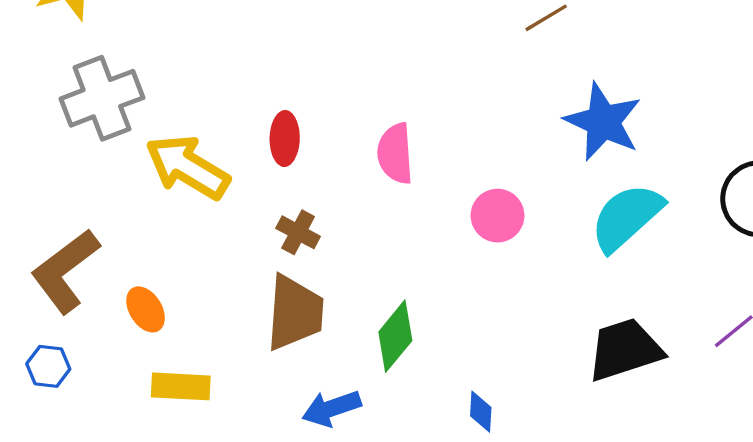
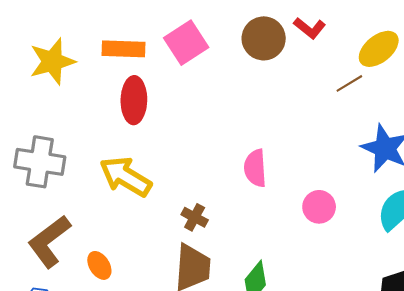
gray cross: (102, 98) -> (40, 162), moved, turned 30
red ellipse: (285, 138) -> (134, 100), moved, size x1.4

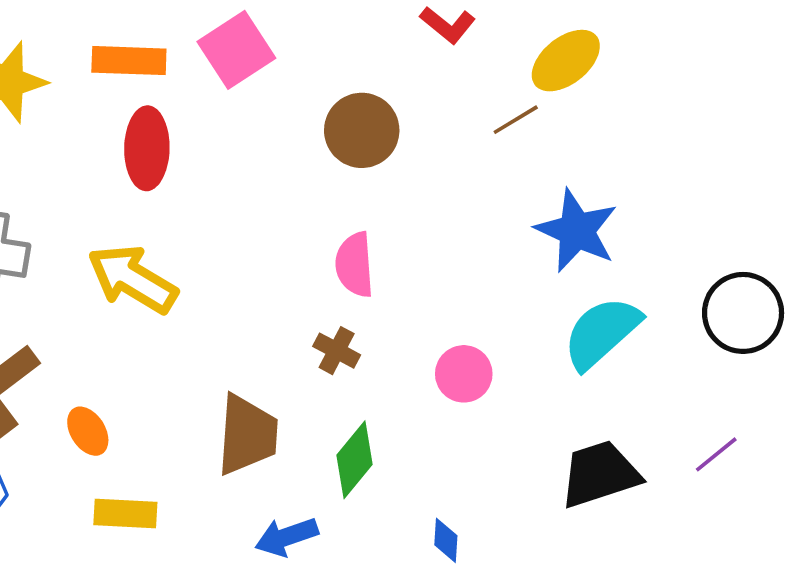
brown circle: (264, 38) -> (362, 130), moved
pink circle: (319, 207) -> (464, 374), moved
brown cross: (195, 217) -> (337, 351), moved

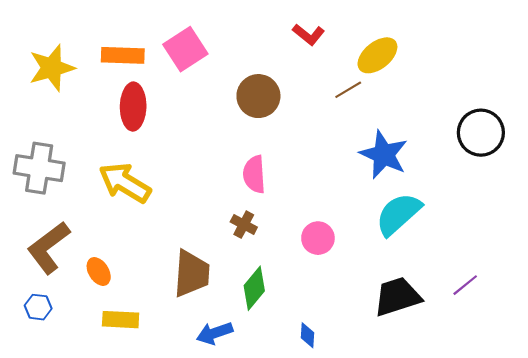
black circle: (743, 313) -> (481, 133), moved

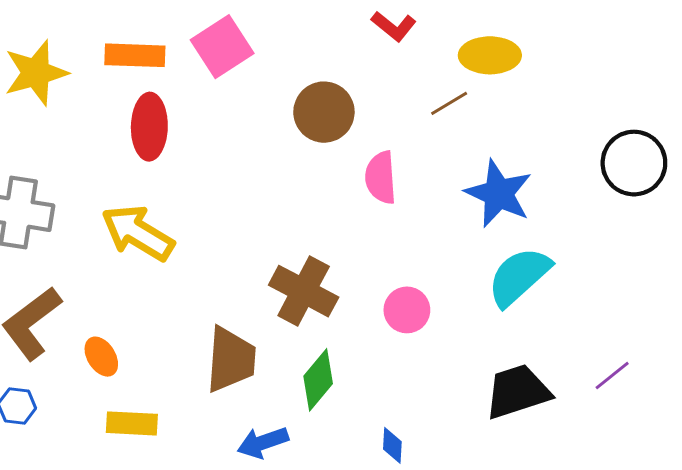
yellow ellipse: (377, 55) -> (490, 55), turned 39
pink semicircle: (254, 174) -> (381, 178), moved
brown cross: (244, 225) -> (304, 291), size x1.8

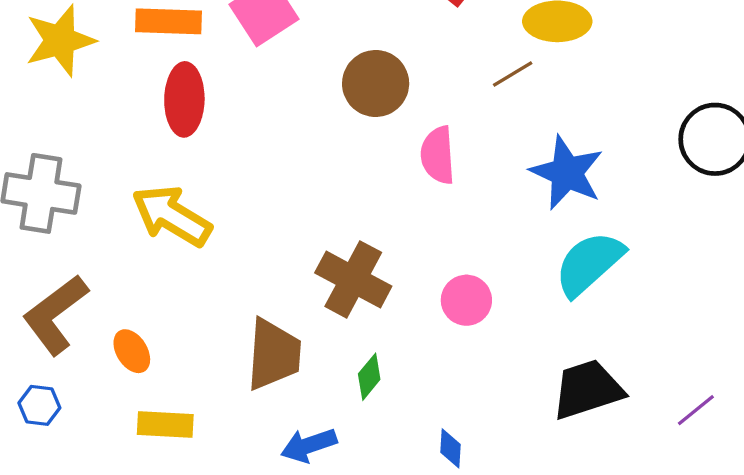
purple line: (612, 375) -> (696, 410), moved
green diamond: (318, 380) -> (369, 377), size x0.7

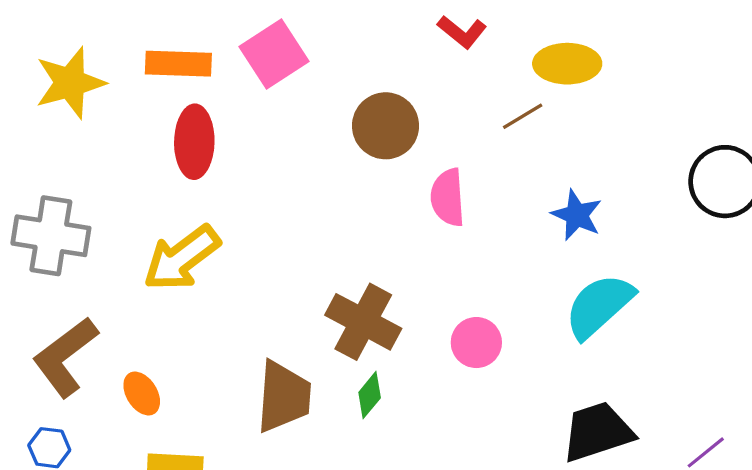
blue star: (567, 173) -> (577, 215), size x0.7
yellow arrow: (172, 216) -> (182, 258), turned -68
green diamond: (369, 377) -> (370, 395), moved

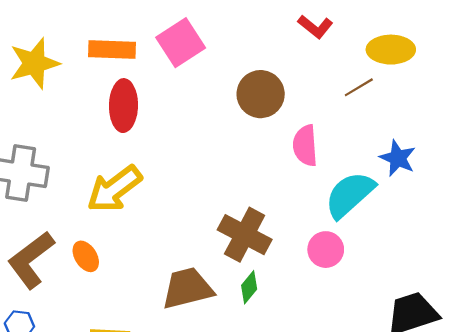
cyan semicircle: (599, 306) -> (350, 195), moved
orange ellipse: (142, 394) -> (86, 256), moved
brown trapezoid: (284, 397) -> (187, 288), turned -108

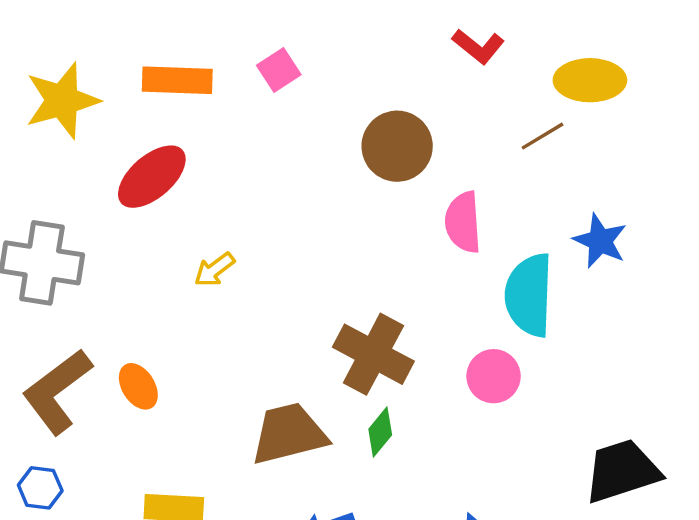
pink square: (181, 43) -> (279, 70), size x0.6
red ellipse: (123, 106) -> (152, 177), moved, turned 48
yellow arrow: (114, 189) -> (214, 270), moved, size x0.5
cyan semicircle: (350, 195) -> (529, 295), turned -46

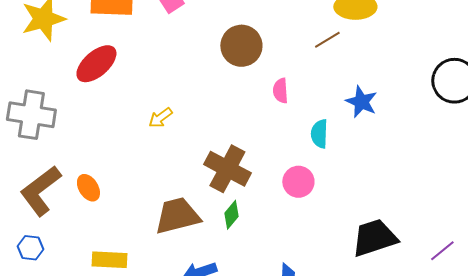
pink semicircle: (463, 222) -> (280, 91), size x0.7
yellow arrow: (214, 270) -> (160, 118), moved
cyan semicircle: (529, 295) -> (319, 134), size x0.6

